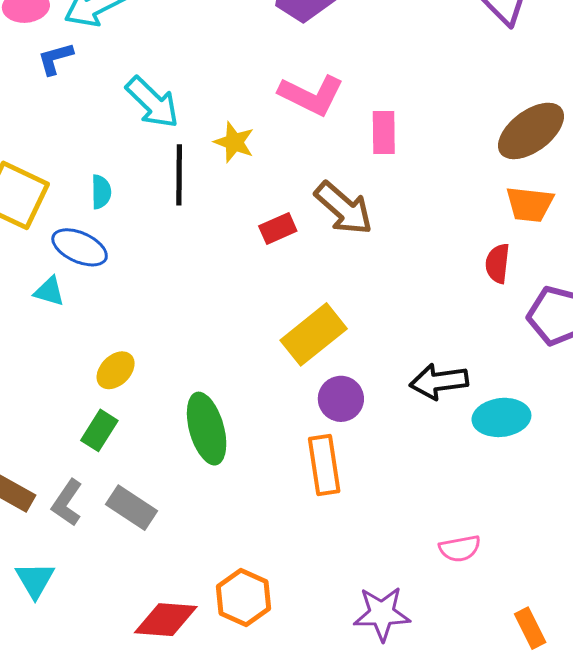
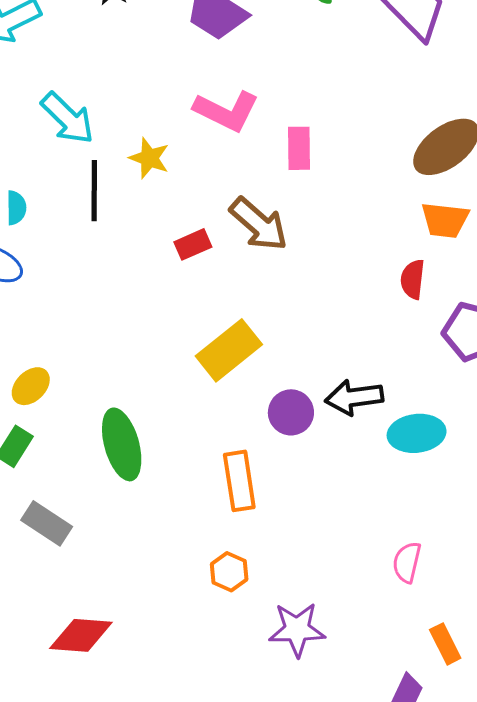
purple circle: (341, 399) -> (291, 412), moved
pink semicircle: (460, 548) -> (407, 562), moved, turned 114
orange hexagon: (244, 598) -> (229, 572), moved, size x0.7

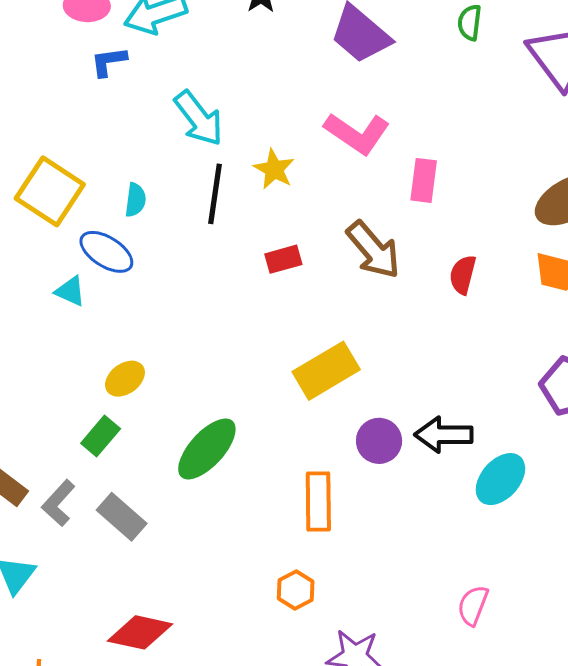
red rectangle: (193, 244) -> (283, 259), moved
red semicircle: (413, 279) -> (463, 275), moved
cyan ellipse: (417, 433) -> (500, 479), turned -50
green ellipse: (122, 444) -> (207, 449), turned 50

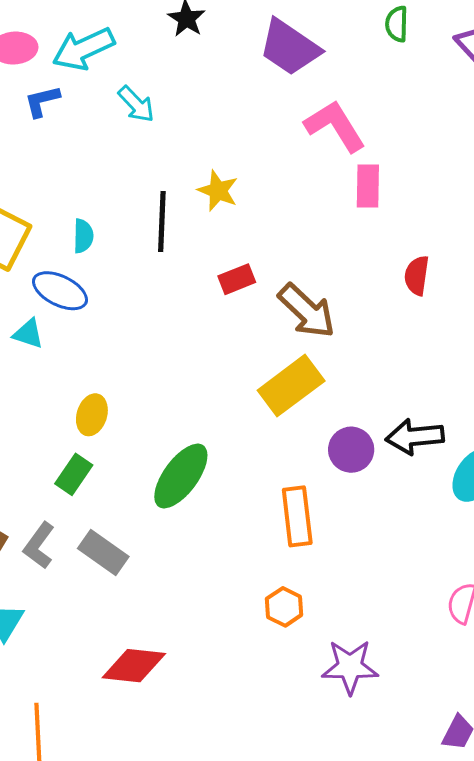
cyan arrow: (199, 118) -> (136, 104), moved, size x0.7
pink L-shape: (357, 133) -> (335, 126), moved, turned -150
brown arrow: (373, 250) -> (307, 311), moved
yellow ellipse: (125, 379) -> (92, 415), turned -30

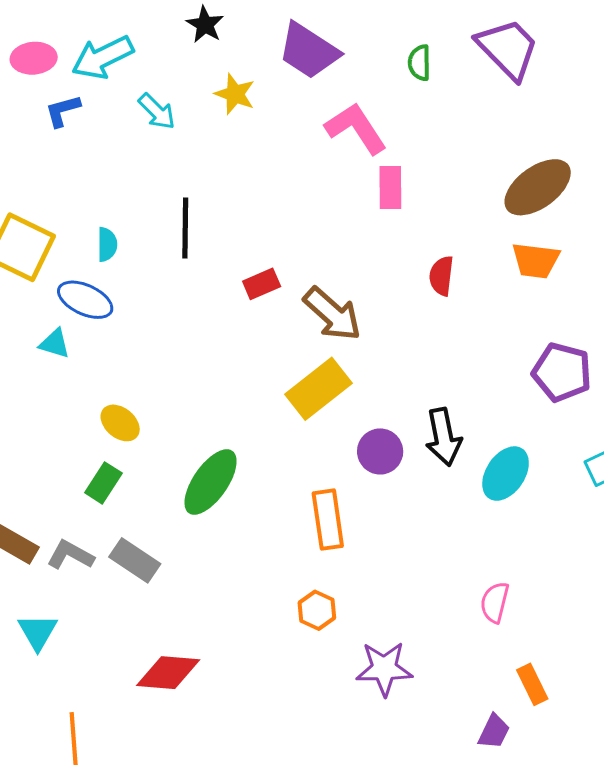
green semicircle: (397, 24) -> (419, 63), moved
yellow star: (218, 191) -> (235, 94), moved
yellow ellipse: (92, 415) -> (120, 423), turned -66
black arrow: (415, 437) -> (443, 437), turned -94
gray L-shape: (39, 546) -> (70, 555), turned 84

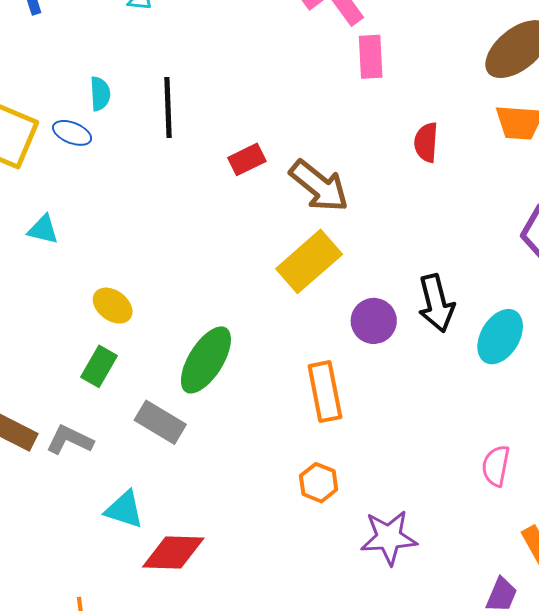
cyan semicircle: (107, 244) -> (100, 94), moved
blue ellipse: (85, 300) -> (72, 133), moved, size x0.7
gray rectangle: (135, 560) -> (160, 422), moved
cyan triangle: (38, 632) -> (124, 509), moved, turned -39

